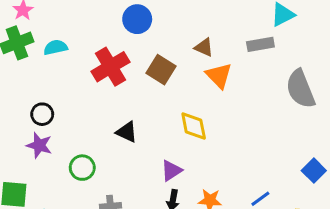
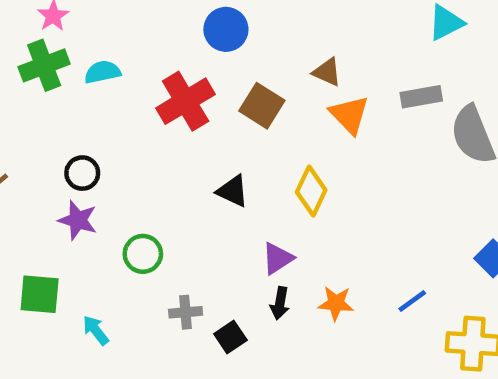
gray rectangle: (260, 44) -> (421, 97), moved
yellow diamond: (194, 126) -> (311, 191), turned 36
black triangle: (127, 132) -> (233, 191), moved

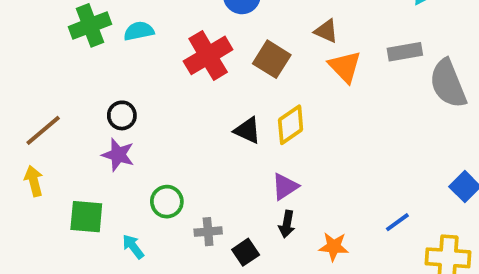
yellow diamond: (311, 191) -> (291, 125), moved, turned 30
green circle: (143, 254) -> (167, 202), moved
orange star: (336, 303) -> (334, 247), moved

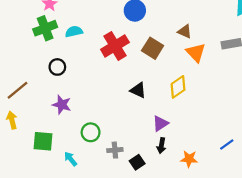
black circle: (122, 115) -> (57, 67), moved
yellow diamond: (291, 125) -> (178, 87), moved

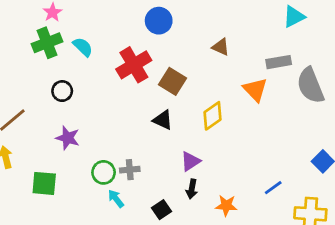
cyan semicircle: (74, 32) -> (83, 47), turned 56
brown square: (153, 48) -> (172, 81), moved
orange triangle: (196, 53) -> (255, 90), moved
gray cross: (115, 150) -> (130, 170), moved
cyan arrow: (71, 159) -> (116, 199), moved

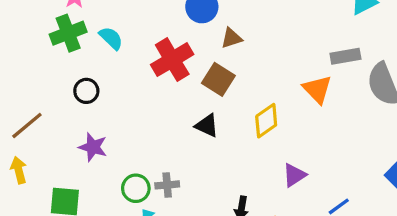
brown triangle: (221, 47) -> (232, 38), moved, turned -42
purple triangle: (190, 161) -> (294, 175), moved

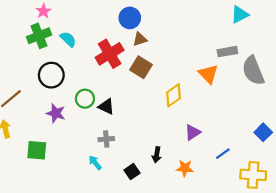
brown triangle: (232, 38) -> (140, 39), moved
black circle: (86, 91) -> (51, 75), size x1.5
black triangle: (207, 126) -> (106, 107), moved
green circle: (136, 188) -> (85, 99), moved

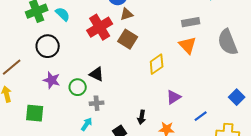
gray rectangle: (227, 52) -> (191, 22), moved
green circle: (85, 99) -> (78, 87), moved
cyan arrow: (95, 163) -> (87, 124), turned 72

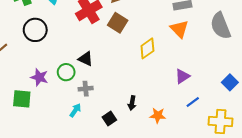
purple star: (52, 80) -> (39, 77), moved
purple triangle: (174, 97) -> (182, 76), moved

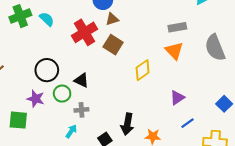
black circle: (35, 30) -> (47, 70), moved
black arrow: (132, 103) -> (127, 124), size x1.5

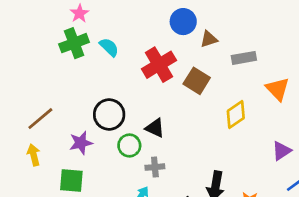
brown triangle: (112, 19) -> (209, 39), moved
gray rectangle: (177, 27) -> (244, 58), moved
purple star: (36, 99) -> (81, 143), moved, turned -30

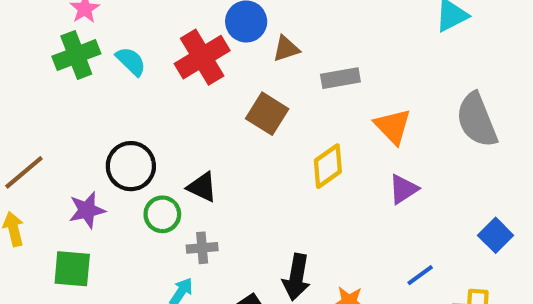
red cross: (159, 65) -> (202, 57), moved
purple triangle: (282, 151) -> (403, 189), moved

